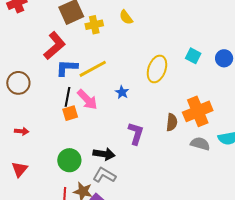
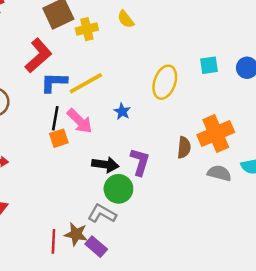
cyan square: (193, 56) -> (209, 65), turned -35
black arrow: (104, 154) -> (105, 165), moved
green circle: (69, 160) -> (118, 189), moved

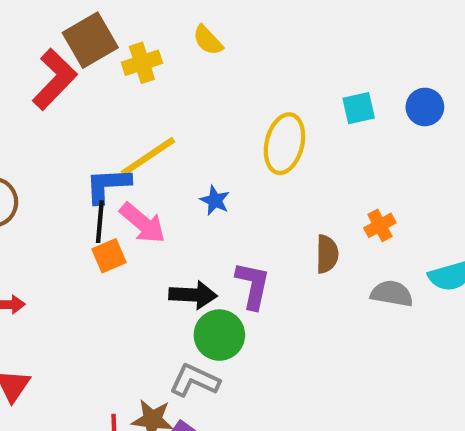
red L-shape: (38, 55) -> (55, 79), moved
blue L-shape: (54, 82) -> (108, 185), moved
orange cross: (216, 134) -> (380, 225), size x0.5

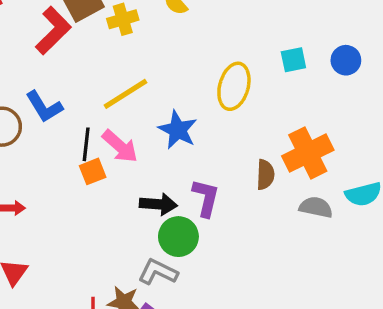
blue L-shape: (108, 185) -> (44, 107), moved, turned -120
blue star: (215, 200) -> (178, 130), size x1.6
orange cross: (380, 225) -> (308, 153), size x2.0

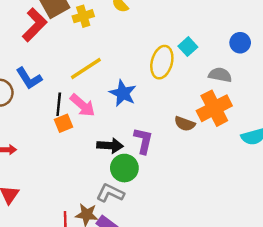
cyan square: (293, 60) -> (188, 47), moved, turned -30
brown semicircle: (265, 175) -> (185, 124), turned 108
gray semicircle: (316, 207) -> (220, 75), moved

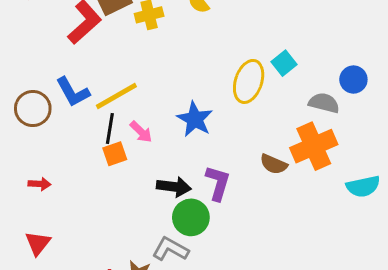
blue circle: (240, 43) -> (353, 80), moved
yellow line: (86, 68) -> (116, 96), moved
pink arrow: (83, 105) -> (141, 132), size x0.7

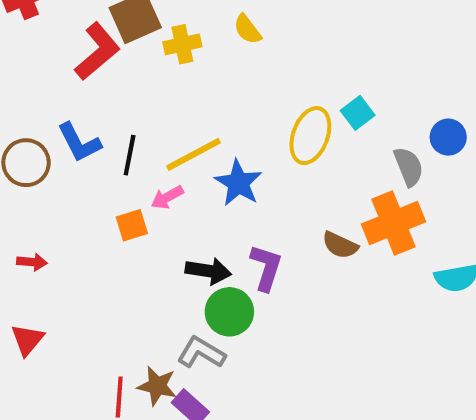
yellow line: (116, 96) -> (193, 154), moved
gray semicircle: (324, 103) -> (409, 167), turned 52
black line: (110, 128) -> (130, 155), moved
pink arrow: (141, 132) -> (167, 197), turned 105

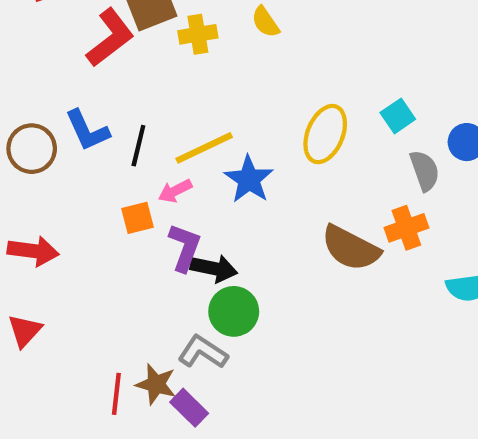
cyan square: (358, 113) -> (398, 116), moved
orange cross: (393, 223) -> (406, 228), size x0.7
brown semicircle: (340, 245) -> (351, 248), size x1.6
red arrow: (32, 262) -> (33, 251), size x1.6
purple L-shape: (266, 268) -> (185, 248), moved

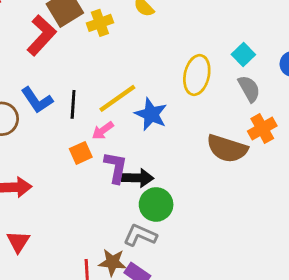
gray semicircle: (425, 171) -> (249, 89), moved

